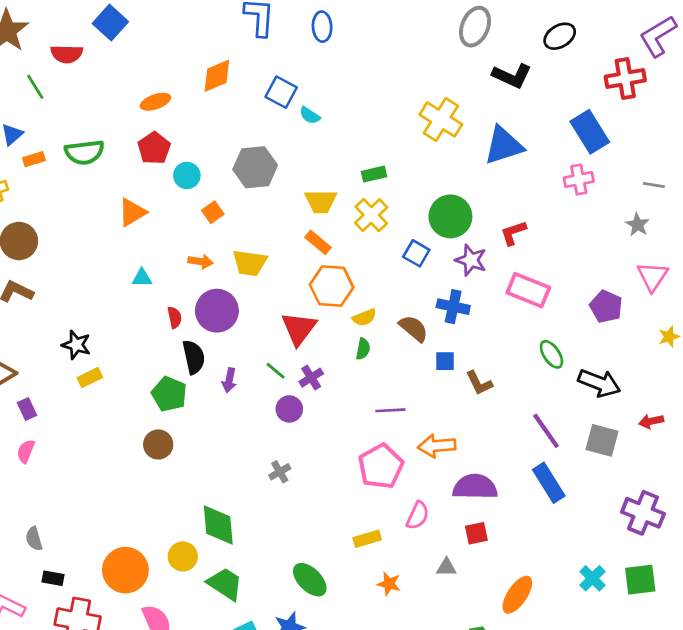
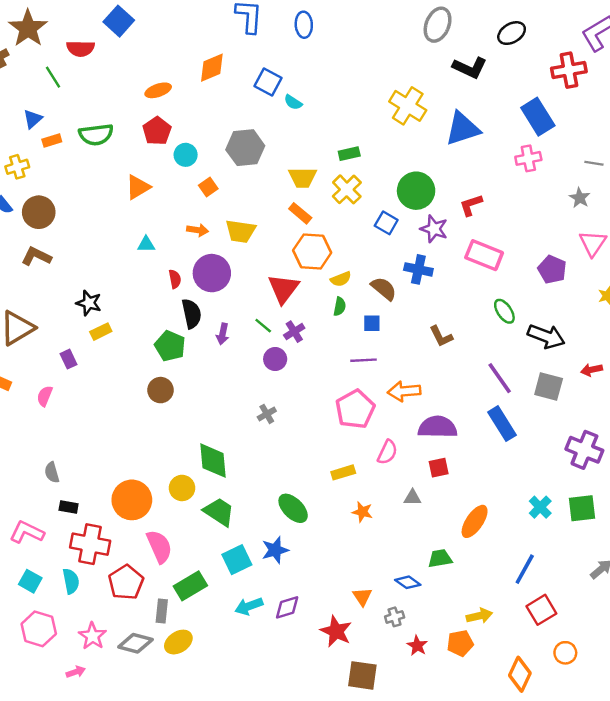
blue square: (445, 361) -> (372, 323), moved
purple rectangle: (27, 409) -> (69, 359), moved

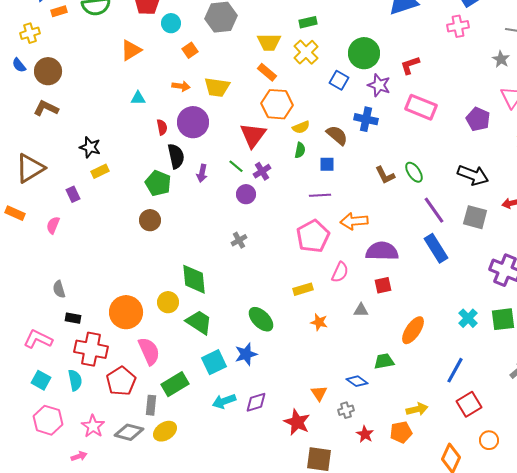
green ellipse: (504, 311) -> (414, 172), moved

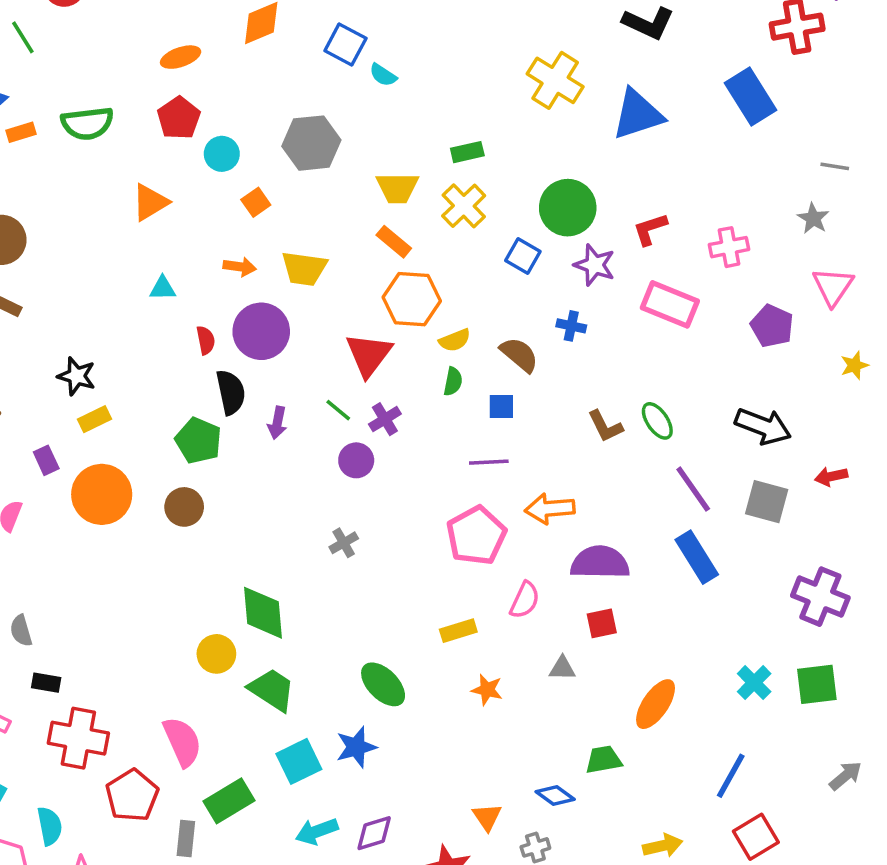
pink cross: (458, 26) -> (729, 247), moved
blue cross: (366, 119) -> (571, 326), size x0.7
orange circle: (126, 312) -> (102, 494), moved
cyan semicircle: (75, 380) -> (50, 826), moved

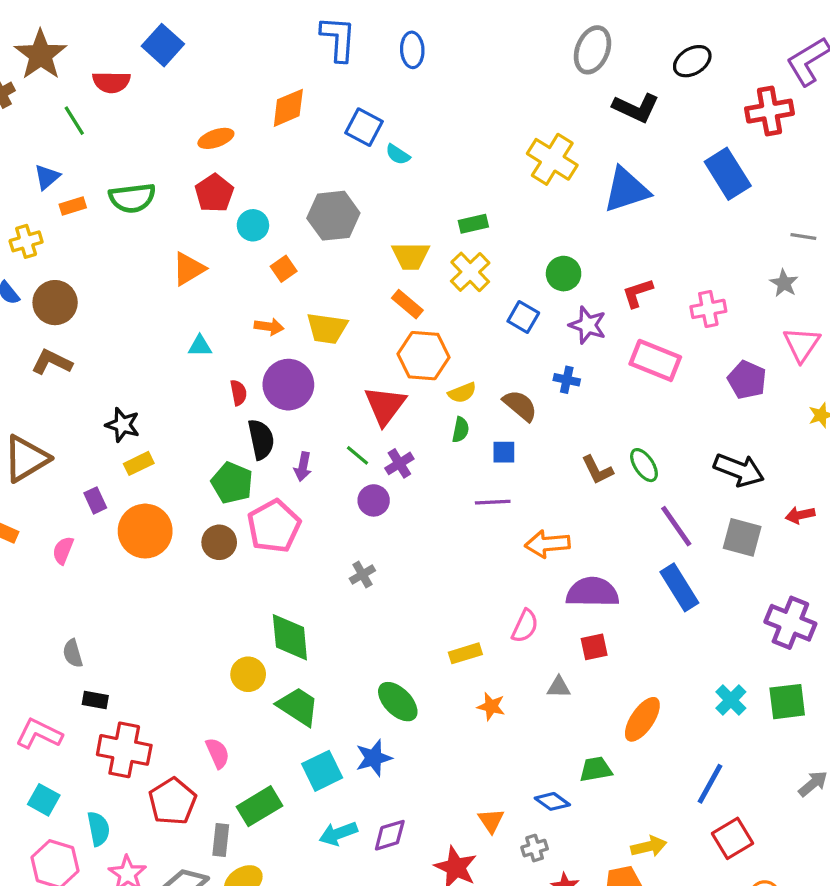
green circle: (568, 208) -> (564, 274), size x0.7
pink pentagon: (476, 536) -> (274, 526), moved
pink semicircle: (182, 742) -> (218, 753), size x0.7

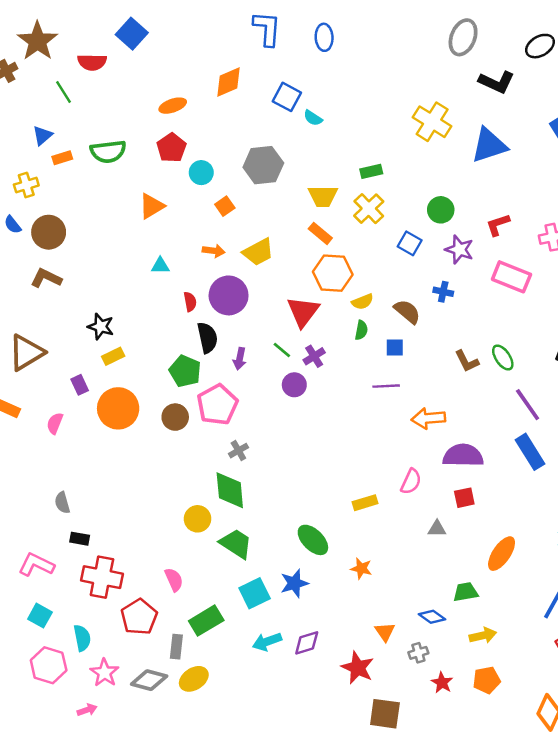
yellow trapezoid: (327, 328) -> (258, 252), turned -36
gray cross: (362, 574) -> (238, 451), moved
orange star: (491, 706) -> (361, 568), moved
yellow arrow: (649, 846) -> (483, 635), moved

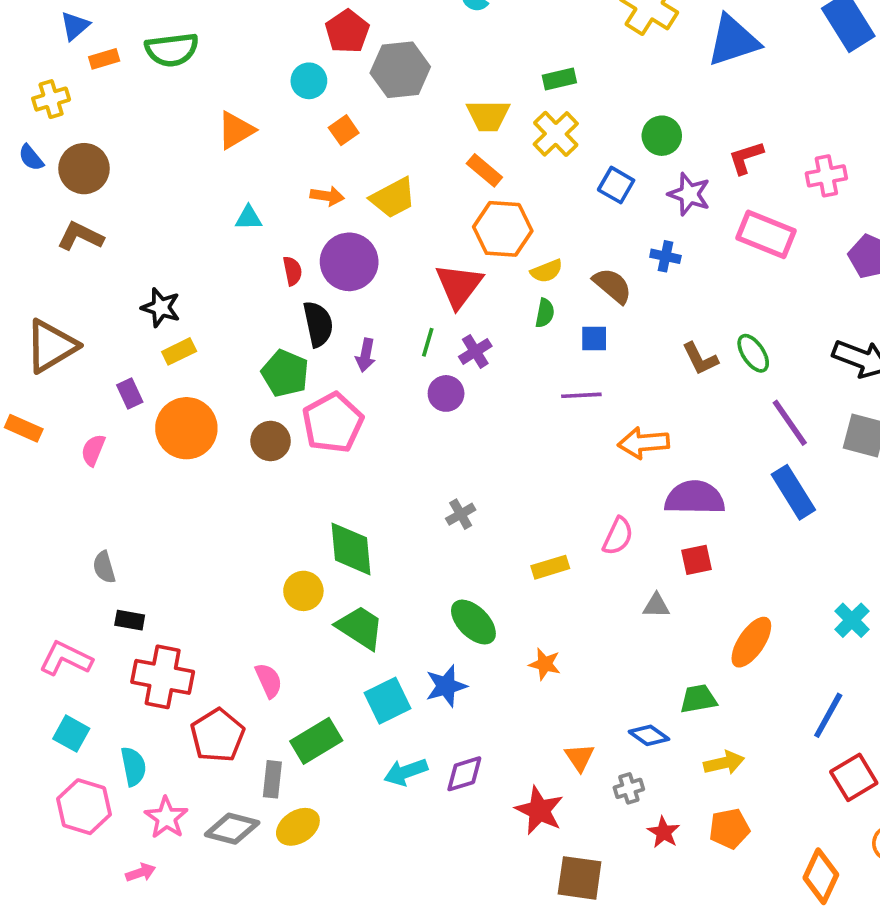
red pentagon: (171, 148) -> (347, 31), moved
green line: (282, 350) -> (428, 342), turned 66
gray cross: (238, 451) -> (461, 514), moved

